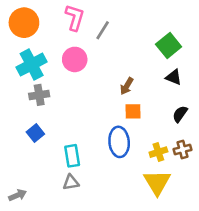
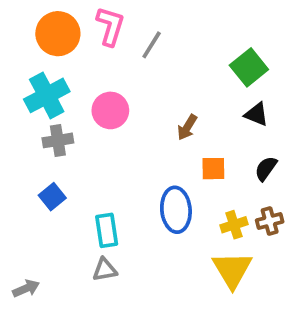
orange circle: (24, 23) -> (58, 34), moved
pink circle: (75, 59) -> (110, 110), moved
orange square: (133, 111) -> (213, 169), moved

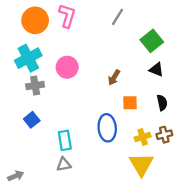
gray line: (152, 45) -> (117, 17), moved
black semicircle: (266, 169) -> (162, 103), turned 133

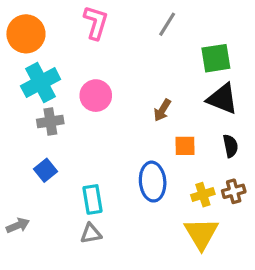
orange circle: (35, 20) -> (26, 34), moved
green square: (152, 41) -> (216, 58), turned 30
black triangle: (156, 69) -> (222, 99), size x1.5
gray arrow: (16, 176) -> (18, 225), moved

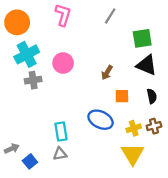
blue square: (45, 170) -> (30, 161), moved
blue ellipse: (153, 182) -> (101, 120), turned -60

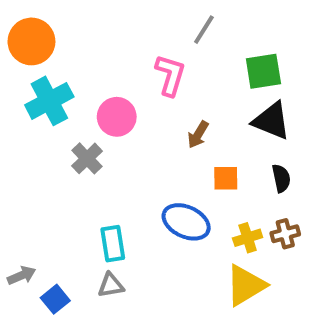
pink L-shape: (63, 15) -> (170, 75), moved
gray cross: (33, 80) -> (87, 158), moved, turned -35
yellow triangle: (133, 154) -> (246, 285), turned 30

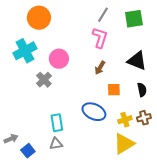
orange circle: (31, 41) -> (39, 18), moved
green square: (263, 71) -> (134, 19), moved
pink L-shape: (170, 75) -> (100, 38), moved

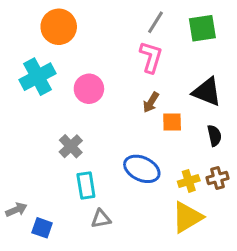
gray cross: (44, 80) -> (71, 146), moved
orange square: (114, 90) -> (172, 122), moved
gray triangle: (56, 144) -> (101, 219), moved
blue square: (28, 151) -> (42, 228), turned -32

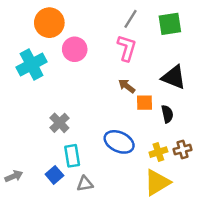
pink circle: (89, 89) -> (75, 49), moved
brown arrow: (151, 102) -> (127, 86), turned 96
black semicircle: (214, 136) -> (167, 114), moved
blue square: (42, 228) -> (54, 175), moved, turned 30

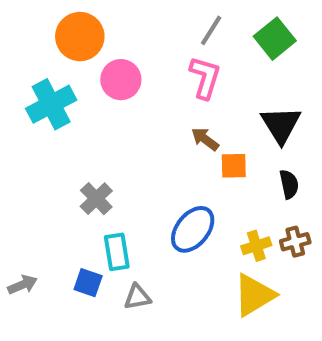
green square: (170, 24) -> (275, 39), turned -30
black triangle: (174, 77) -> (281, 125), turned 36
black semicircle: (167, 114) -> (289, 184), moved
blue ellipse: (119, 142) -> (193, 229), turned -76
blue square: (54, 175) -> (88, 283), turned -30

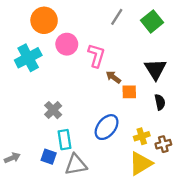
pink L-shape: (205, 78) -> (96, 56), moved
brown cross: (295, 242) -> (163, 144), moved
gray triangle: (137, 297) -> (76, 165), size x1.5

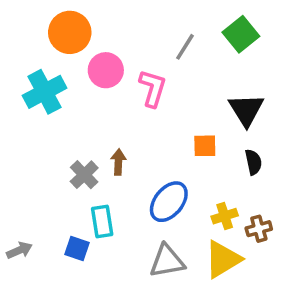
gray line: (117, 17) -> (185, 47), moved
brown arrow: (113, 77) -> (118, 162), moved, turned 56
gray triangle: (76, 165) -> (167, 261), moved

